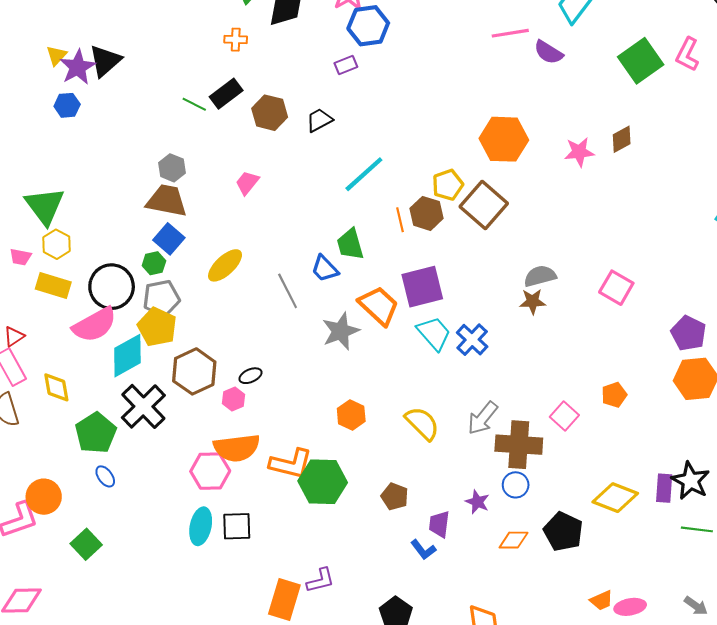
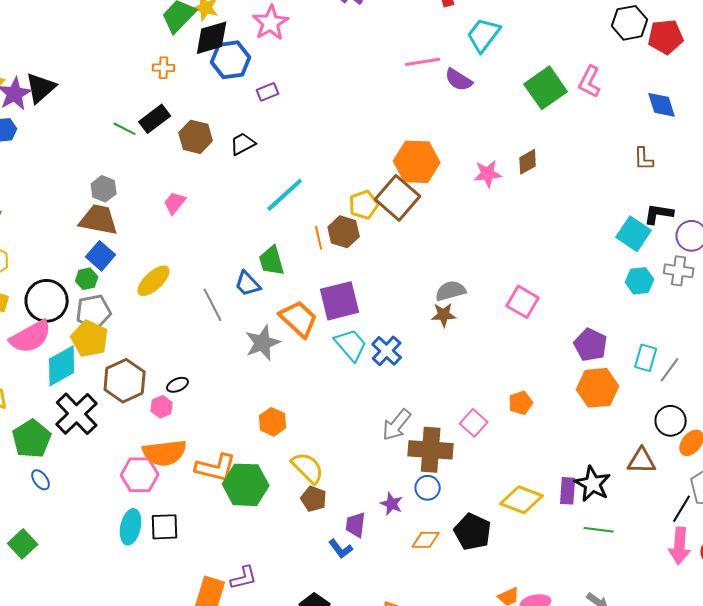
blue hexagon: (368, 26) -> (231, 60), moved
brown square: (484, 205) -> (398, 198), moved
yellow semicircle: (422, 423) -> (308, 468), moved

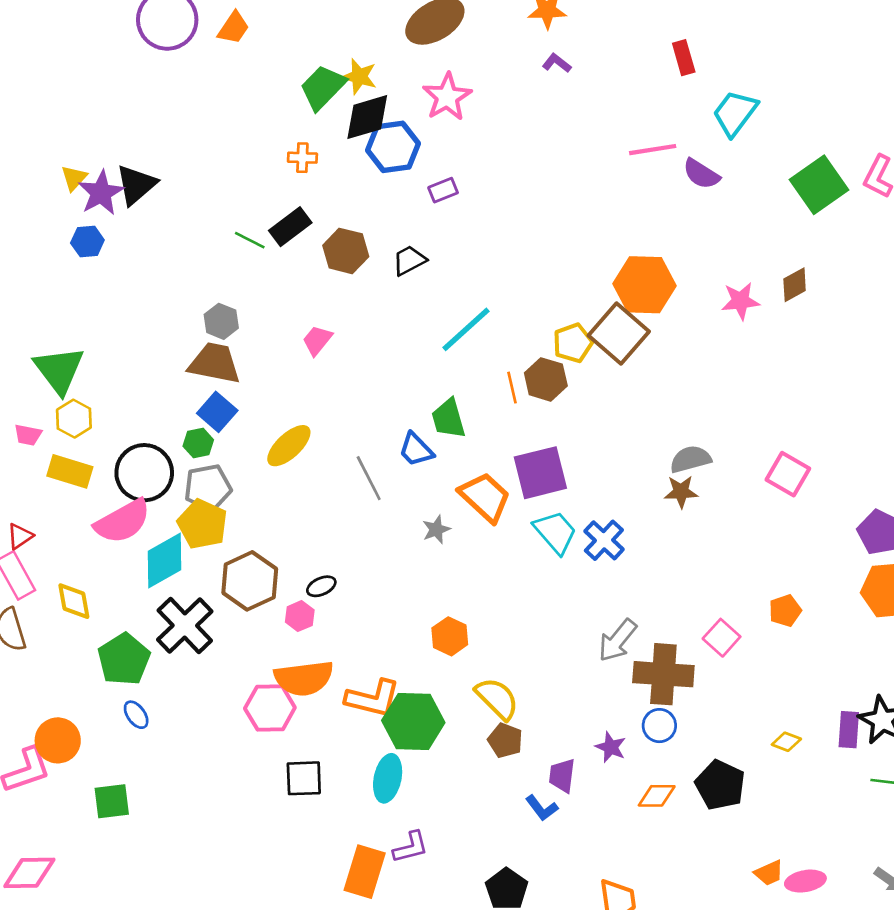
gray star: (263, 343) -> (436, 529), size x0.6
yellow diamond: (522, 500) -> (786, 742), size x0.5
cyan ellipse: (131, 527) -> (388, 778), moved
green square: (23, 544) -> (112, 801), turned 36

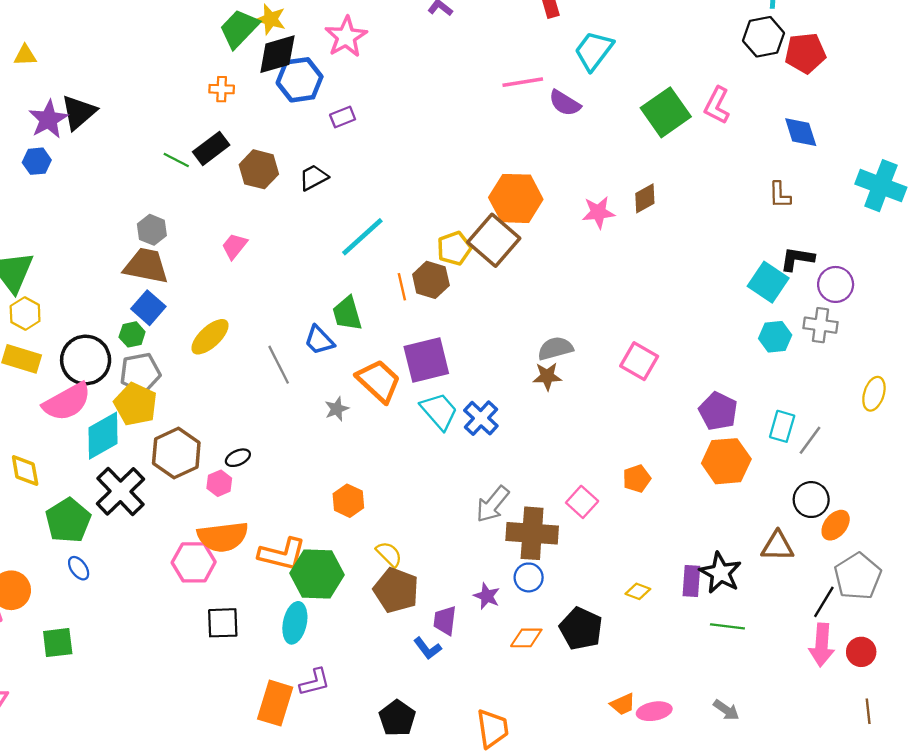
yellow triangle: (74, 178) -> (25, 55), moved, turned 45
yellow semicircle: (497, 698) -> (389, 554), size x0.7
brown pentagon: (505, 740) -> (396, 590), size x1.5

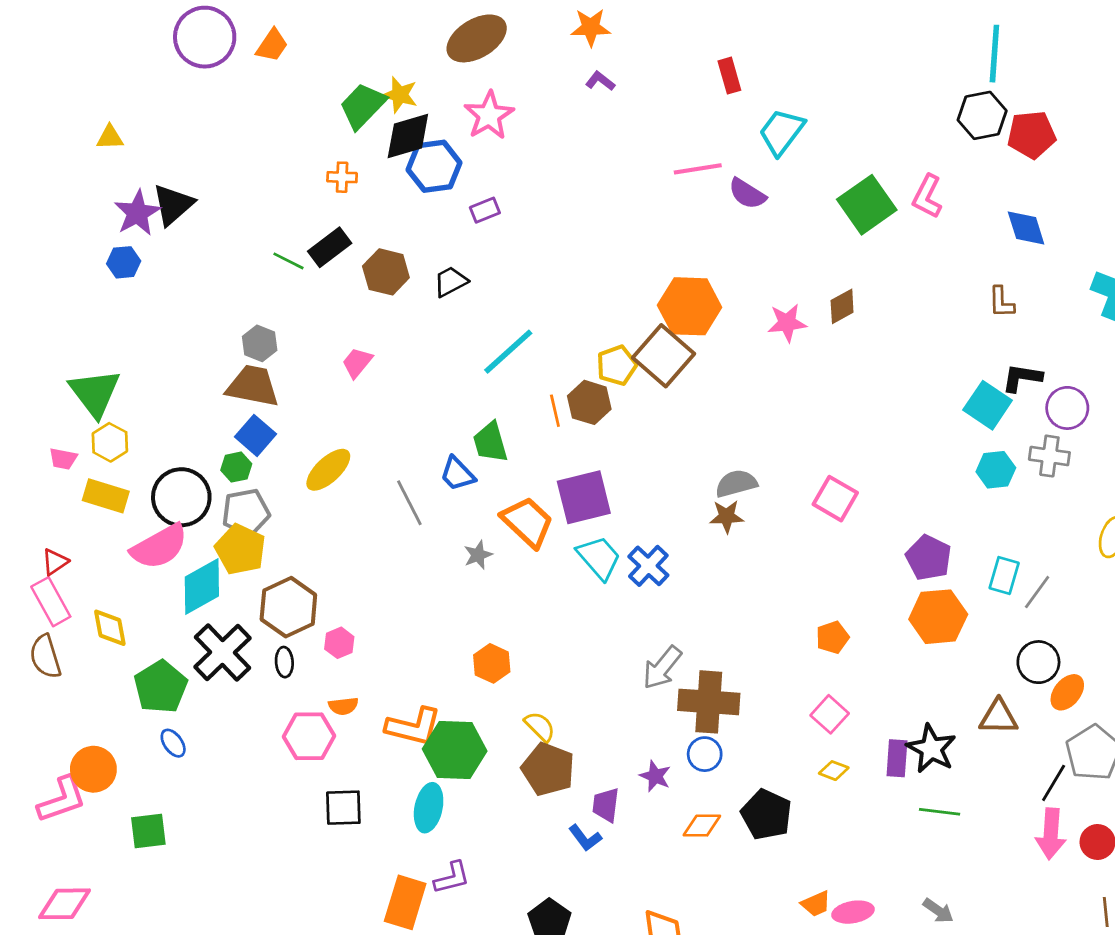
black ellipse: (238, 458) -> (284, 662), moved, turned -70
pink square: (582, 502) -> (830, 714), moved
orange semicircle: (223, 537) -> (343, 706), size x0.5

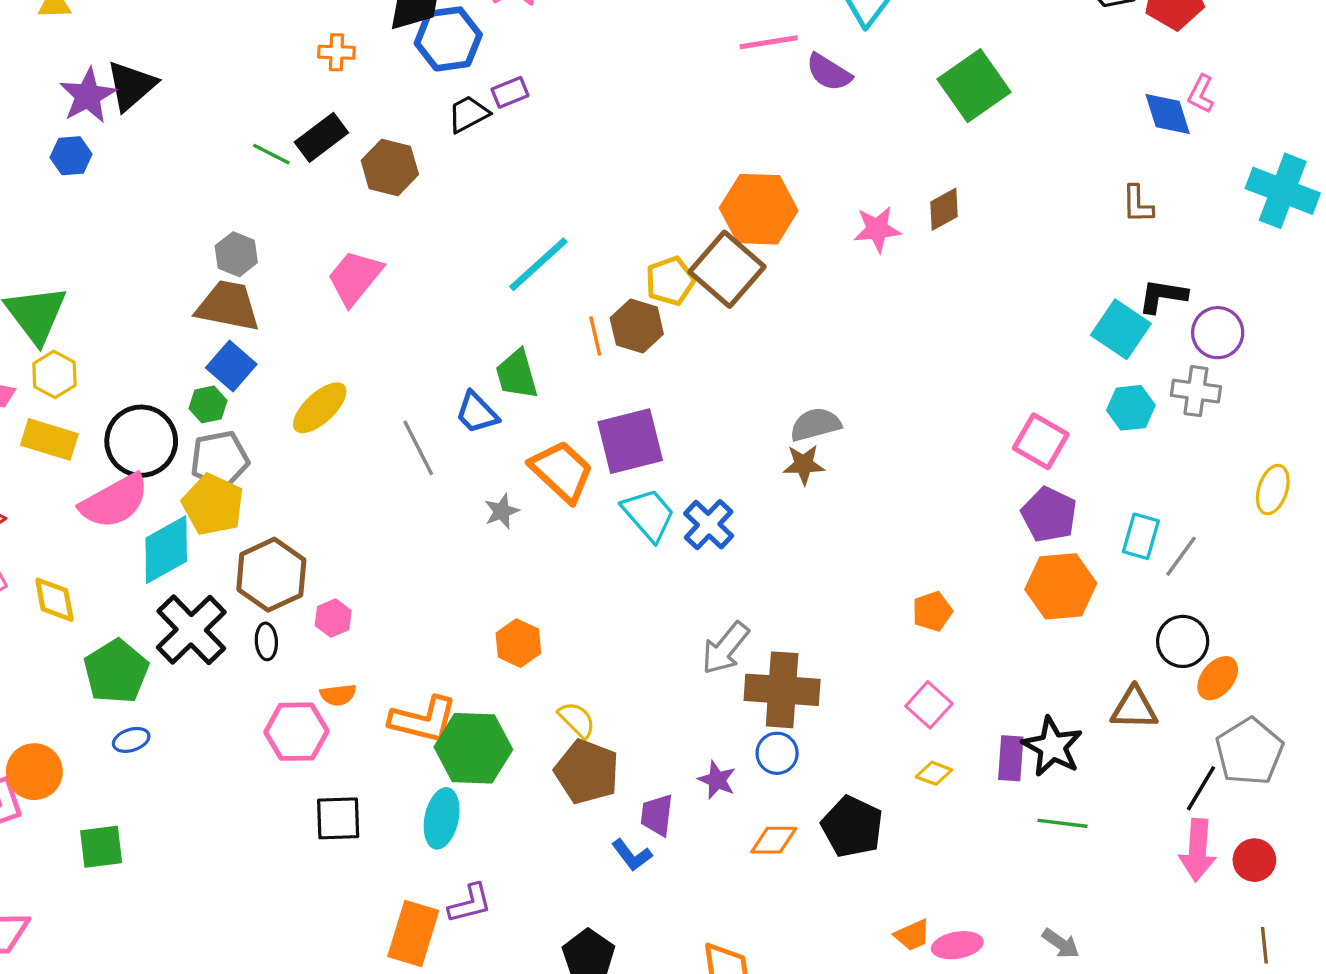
pink L-shape: (927, 196) -> (1201, 94), moved, size x0.7
black trapezoid: (451, 282) -> (468, 114), moved
pink trapezoid: (357, 363) -> (355, 278), size x1.5
pink square: (835, 499) -> (1041, 441), moved
blue ellipse: (173, 743) -> (131, 740), turned -72

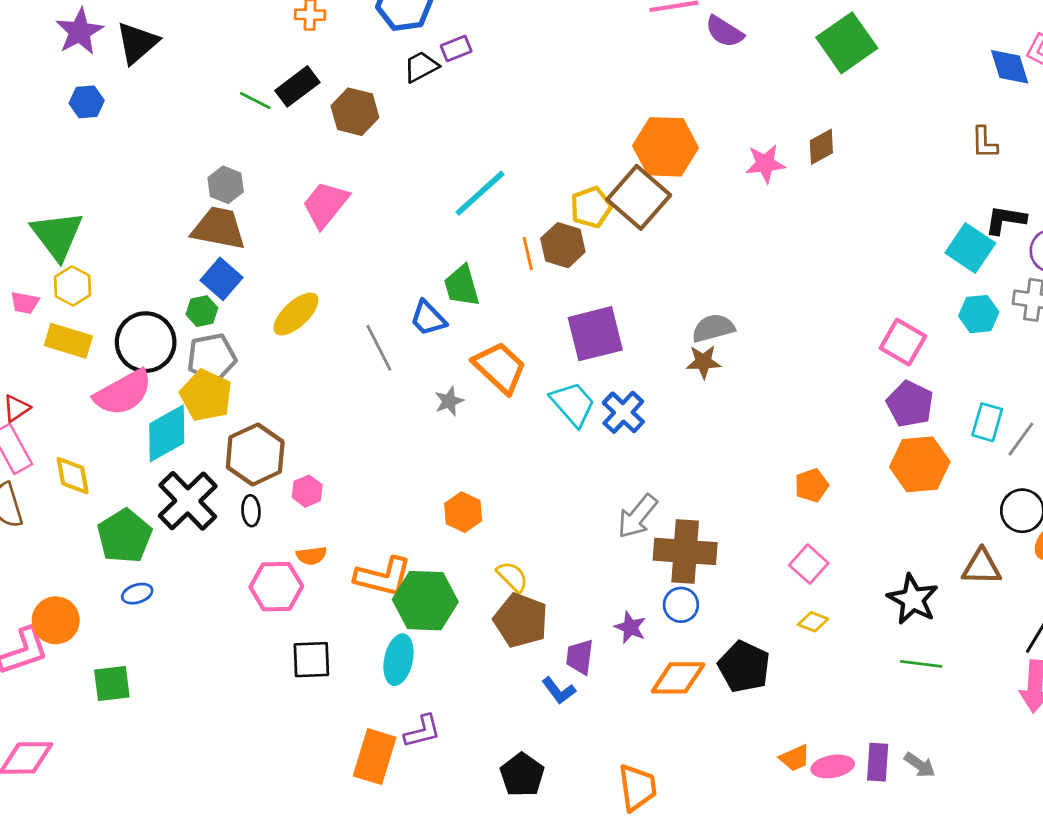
purple star: (88, 96) -> (80, 32), moved
purple square: (630, 441) -> (595, 334), moved
purple rectangle: (1011, 758) -> (878, 762), moved
orange diamond: (774, 840) -> (678, 678), size x1.4

